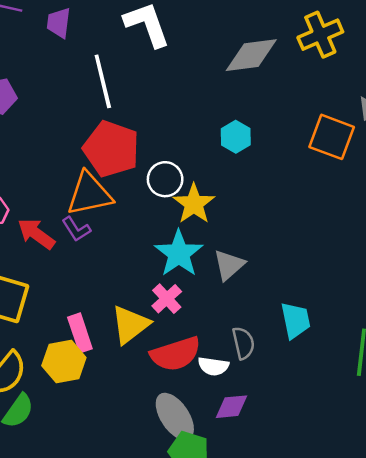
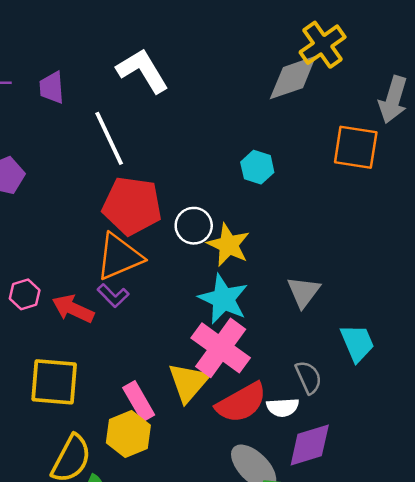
gray diamond: (251, 55) -> (293, 78), moved
gray triangle: (229, 265) -> (304, 292), moved
pink cross: (167, 299) -> (221, 348), size x1.8
purple diamond: (231, 407) -> (310, 445), size x1.4

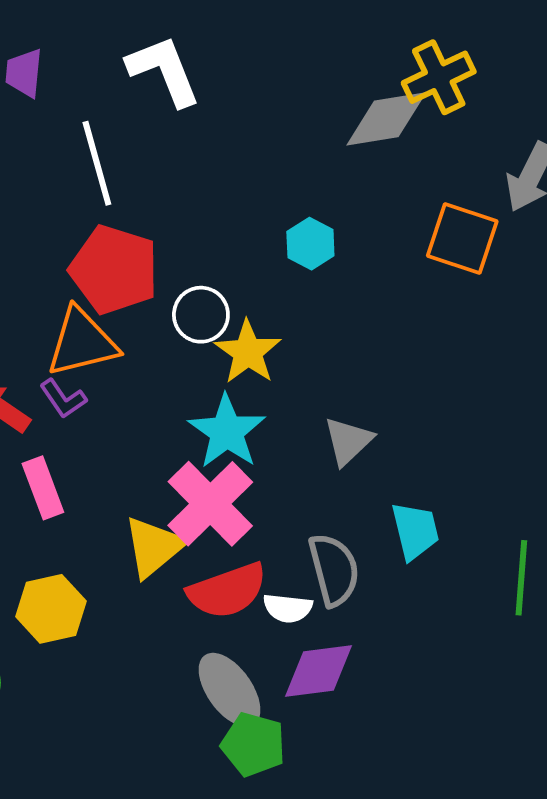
gray semicircle: (309, 377) -> (334, 570), size x1.4
pink rectangle: (139, 401) -> (43, 488), moved

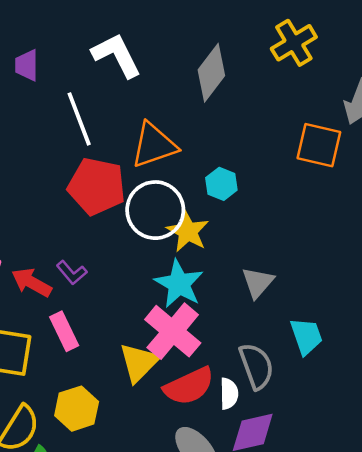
gray diamond: (386, 119) -> (211, 73), moved, turned -38
cyan hexagon: (310, 244) -> (221, 184), moved
white circle: (201, 315) -> (155, 210), size x1.6
orange triangle: (82, 342) -> (154, 145), moved
white semicircle: (288, 608) -> (229, 394), turned -92

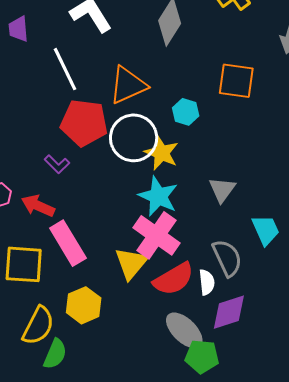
orange square: (319, 145) -> (236, 81), moved
purple L-shape: (72, 273) -> (57, 164), moved
pink rectangle: (64, 331) -> (68, 243), size x1.4

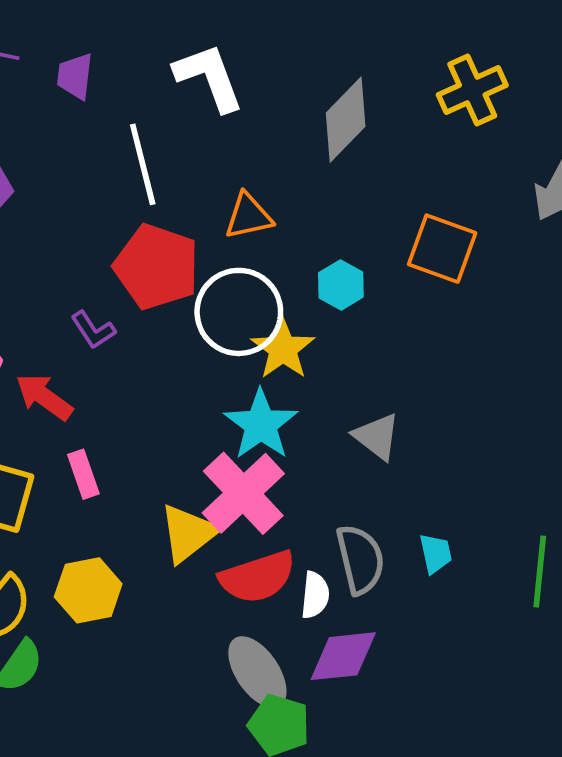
orange triangle: (128, 85) -> (248, 216), size x0.7
gray triangle: (222, 190) -> (377, 436), turned -40
cyan trapezoid: (266, 230) -> (436, 553), moved, size x0.7
pink rectangle: (68, 243) -> (83, 474), size x0.6

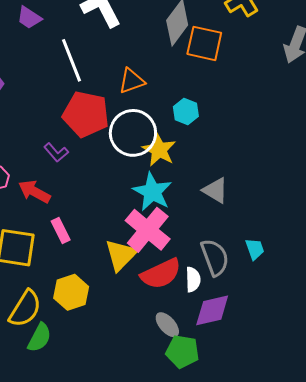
purple trapezoid: (75, 76) -> (29, 18), turned -56
orange square: (442, 249) -> (204, 43), moved
gray ellipse: (257, 672) -> (167, 325), size x0.7

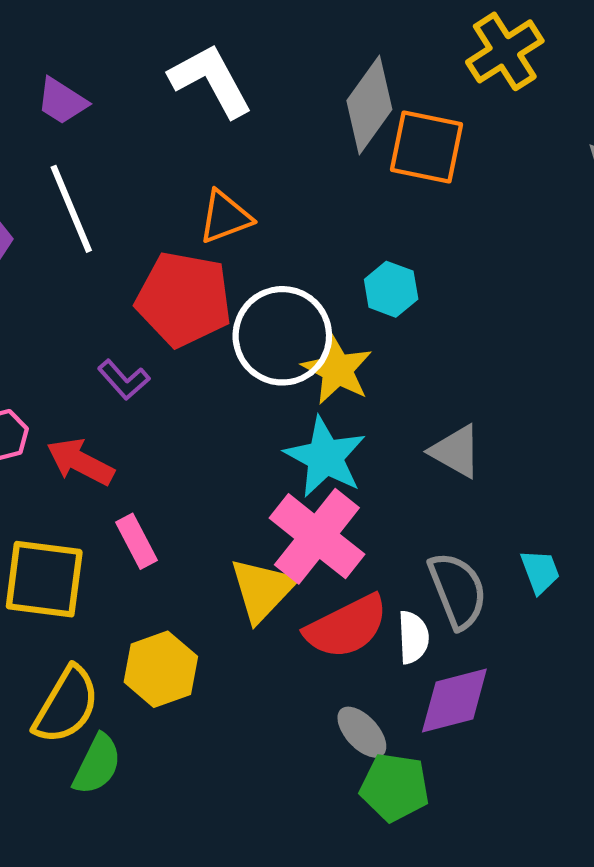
white line: (71, 60) -> (71, 209), moved
orange triangle: (132, 81) -> (225, 217), moved

